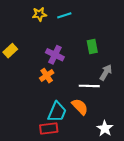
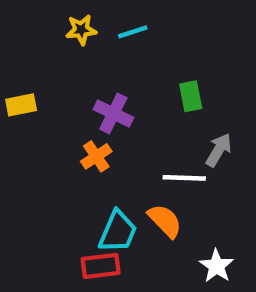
yellow rectangle: (10, 51) -> (21, 105), turned 32

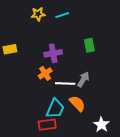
purple cross: (113, 113) -> (53, 53), turned -36
gray arrow: (219, 150) -> (83, 79), moved
white line: (184, 178) -> (65, 83), moved

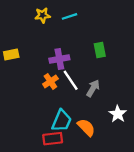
white line: (65, 83) -> (71, 80), moved, turned 54
orange semicircle: (77, 104) -> (86, 127), moved
white star: (101, 125) -> (118, 114), moved

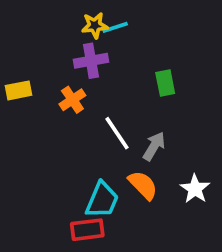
yellow star: (43, 15) -> (95, 25), moved
purple cross: (59, 59) -> (91, 61), moved
orange cross: (50, 81) -> (72, 100), moved
orange semicircle: (86, 127) -> (143, 185), moved

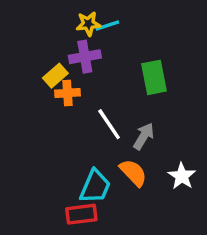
green rectangle: (165, 83) -> (154, 77), size x1.4
yellow rectangle: (19, 90) -> (55, 76), moved, turned -30
orange cross: (72, 100) -> (68, 93), turned 30

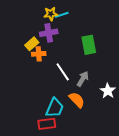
white star: (182, 176) -> (108, 91), moved

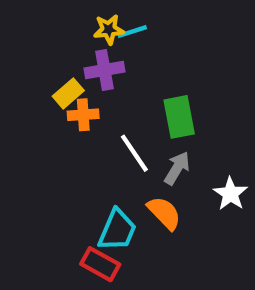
green rectangle: (89, 45) -> (179, 117), moved
red rectangle: (47, 124) -> (100, 264), turned 36

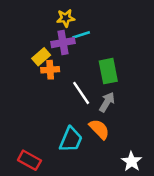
cyan line: (132, 32) -> (81, 35), moved
white star: (230, 194) -> (132, 161), moved
red rectangle: (100, 264) -> (29, 160), moved

